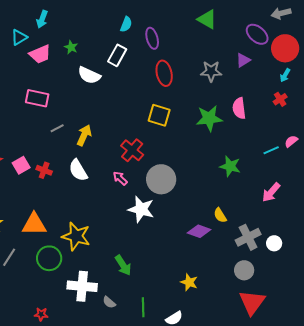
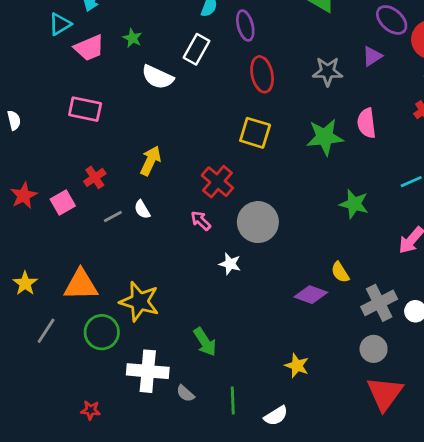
gray line: (57, 128) -> (113, 216), moved
red cross: (44, 170) -> (95, 177), moved, turned 35
white semicircle: (78, 170) -> (142, 210), size x0.6
white star: (141, 209) -> (230, 264), size x0.6

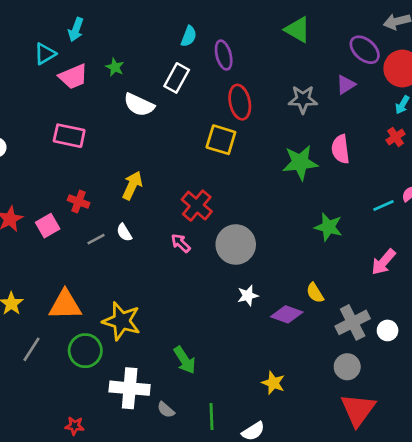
yellow square: (255, 133) -> (221, 140), moved
red cross: (95, 177) -> (79, 202), turned -35
white star: (230, 264) -> (248, 296), moved, turned -30

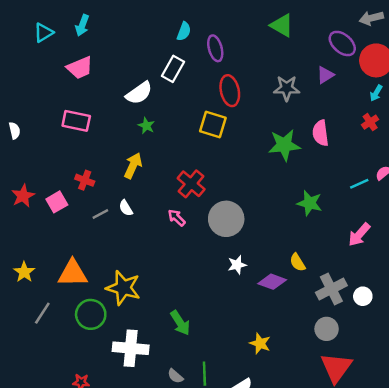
cyan triangle: (45, 54) -> (44, 33), moved
green star: (115, 67) -> (146, 126), moved
white semicircle: (139, 105) -> (139, 93), turned -60
gray semicircle: (166, 410) -> (175, 376), moved

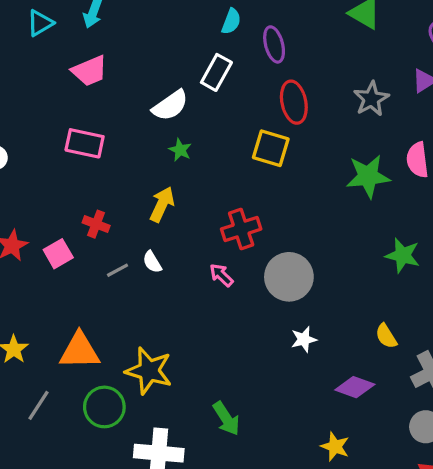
gray star: (287, 88) -> (371, 99), turned -30
red cross: (191, 184) -> (241, 229), turned 32
purple diamond: (272, 282) -> (355, 387), moved

